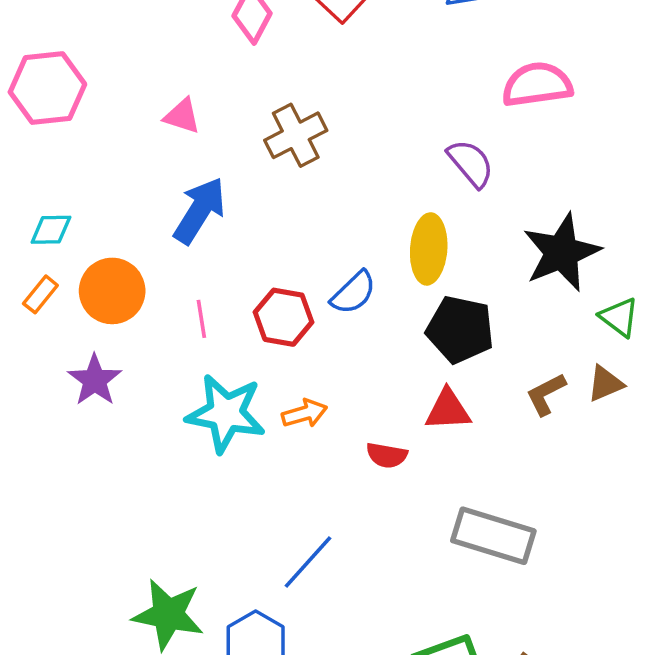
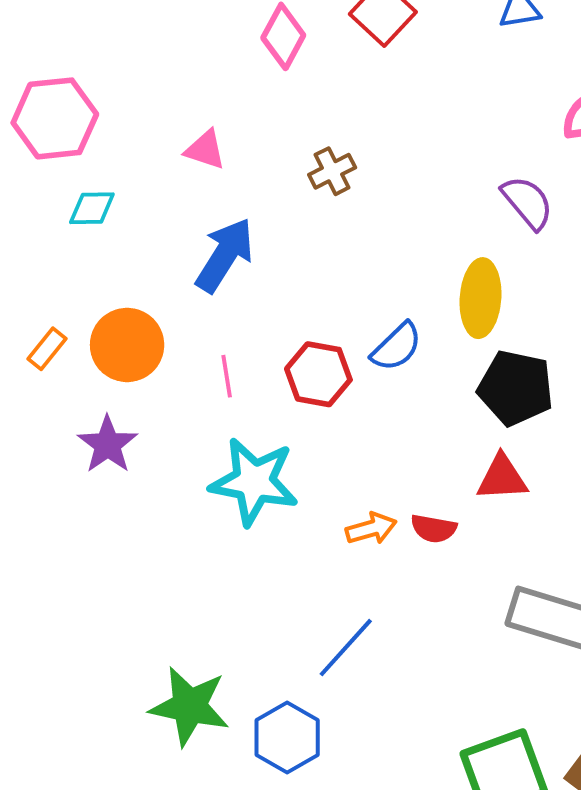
brown cross: (296, 135) -> (332, 171), size x0.7
cyan diamond: (51, 230) -> (92, 208), moved
orange arrow: (305, 413) -> (371, 529), moved

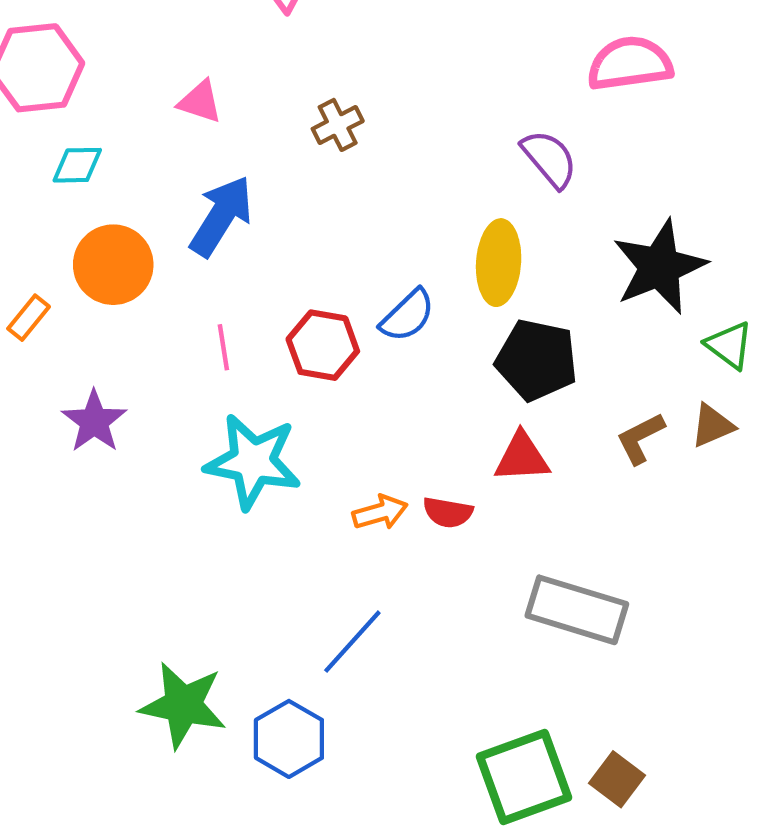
orange circle: (127, 345) -> (113, 265), moved

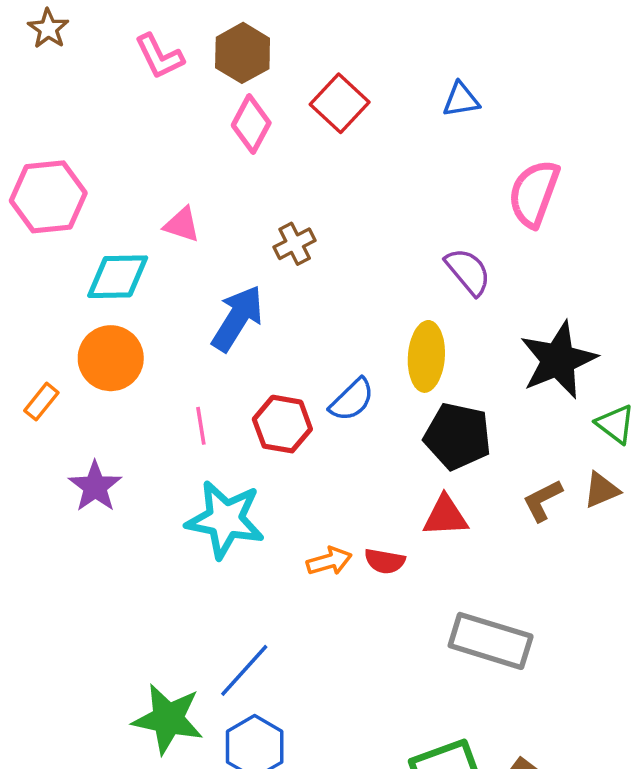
pink semicircle: (630, 64) -> (534, 193), turned -62
cyan diamond: (77, 165) -> (118, 277), moved, size x1.5
blue arrow: (221, 216) -> (237, 318), moved
blue line: (352, 642) -> (244, 670), moved

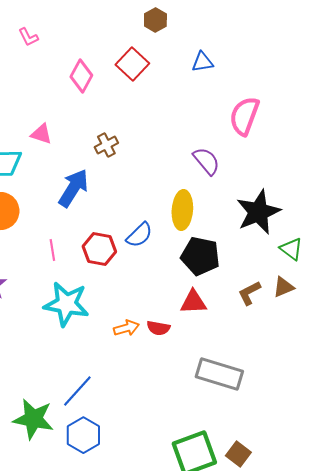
brown hexagon: (243, 53) -> (155, 20), moved, size x0.7
pink L-shape: (159, 56) -> (28, 37), size x0.7

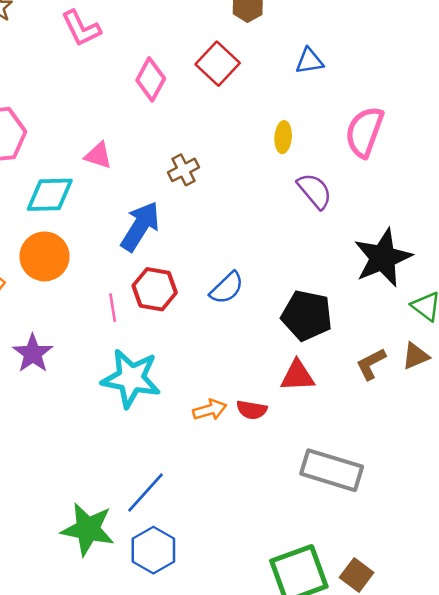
pink L-shape: (28, 37) -> (81, 28), size x1.5
yellow ellipse: (182, 210) -> (283, 137), moved, size x0.6
red hexagon: (99, 249) -> (155, 289), moved

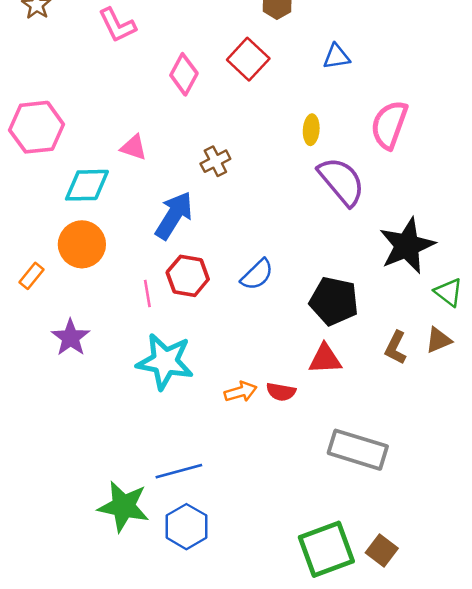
purple semicircle: (315, 191) -> (341, 181), size x1.4
brown L-shape: (371, 364) -> (396, 348), turned -36
blue line: (145, 492) -> (179, 471), turned 33

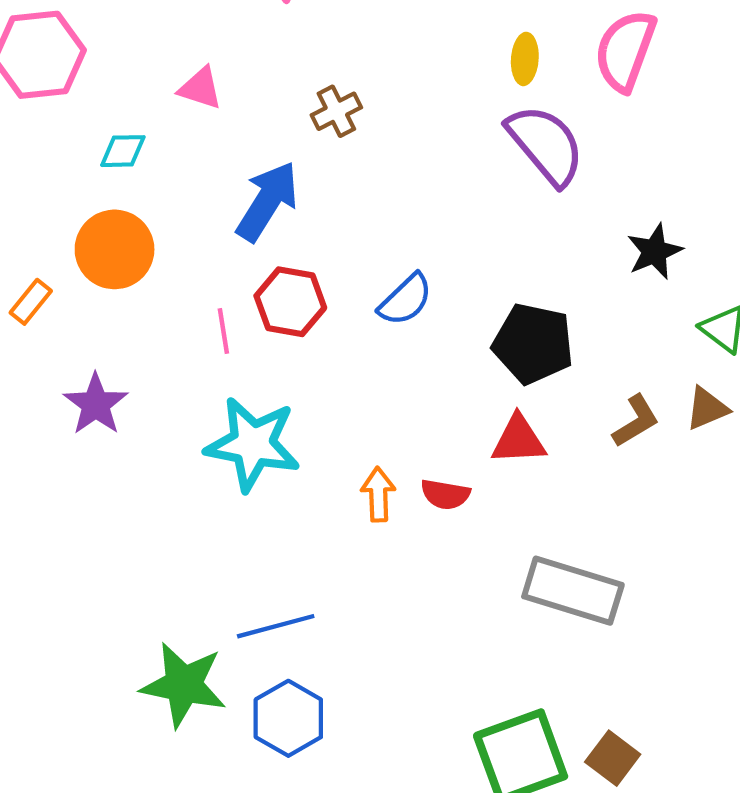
yellow ellipse: (311, 130) -> (525, 59), moved
cyan diamond: (87, 185) -> (123, 151), size x0.6
black star: (407, 246) -> (655, 252), size x0.6
brown L-shape: (396, 348) -> (636, 421), turned -148
orange arrow: (241, 392) -> (378, 494), turned -76

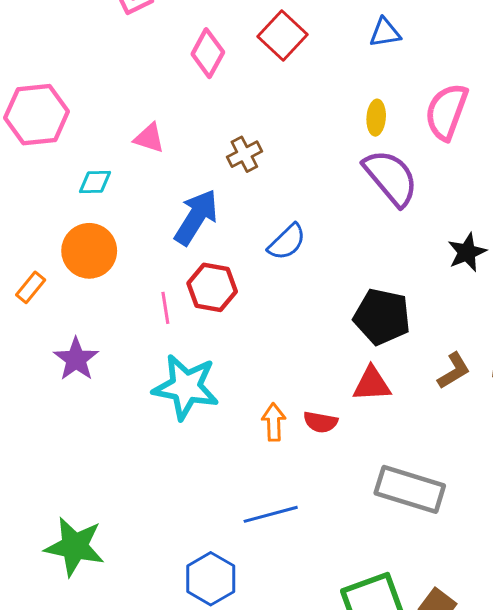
blue semicircle: (405, 300) -> (287, 242), moved
blue line: (276, 626) -> (271, 514), moved
green star: (184, 685) -> (75, 547), moved

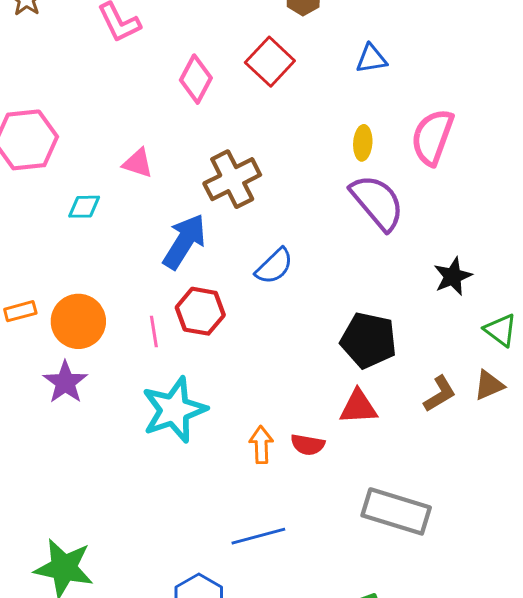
brown cross: (244, 154) -> (232, 179), size x1.6
orange circle: (89, 251) -> (78, 321), moved
orange rectangle: (31, 287) -> (20, 311), turned 36
cyan star: (186, 387) -> (174, 410), turned -30

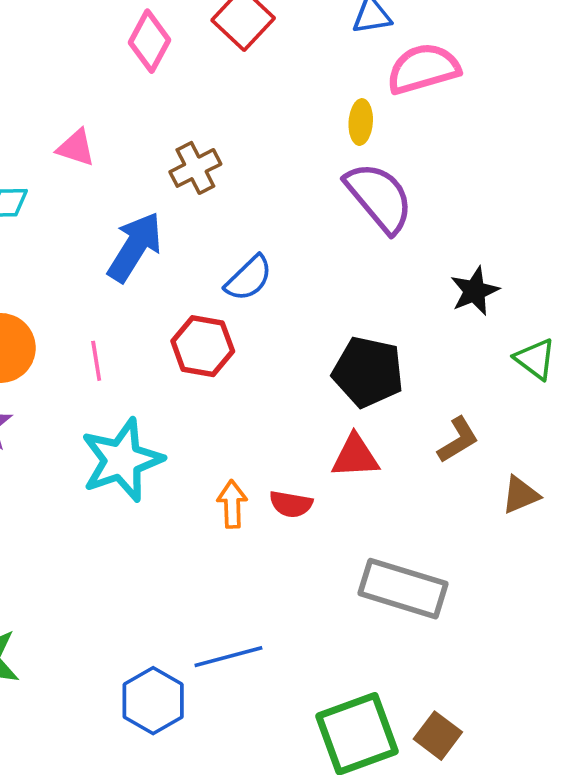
pink semicircle: (432, 137) -> (423, 69), moved, turned 54
brown cross: (232, 179) -> (195, 168), size x0.7
red hexagon: (200, 311) -> (203, 346), moved
brown triangle: (489, 385) -> (521, 495), moved
blue line: (258, 536) -> (228, 657), moved

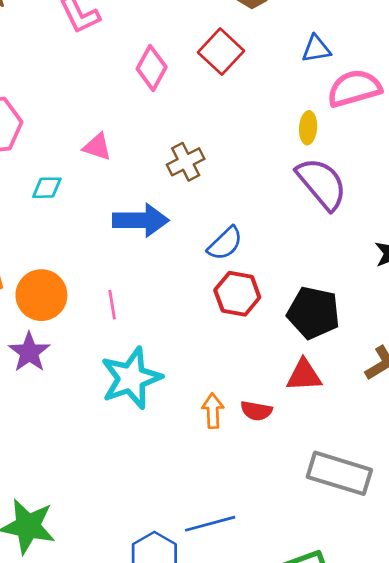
blue arrow: (135, 247) -> (141, 220), turned 58
red hexagon: (203, 346) -> (237, 294), moved

